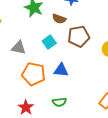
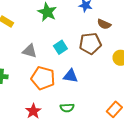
brown semicircle: (59, 19) -> (104, 24), moved

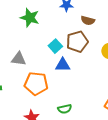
cyan square: (60, 47) -> (55, 46), moved
blue triangle: (71, 76) -> (63, 65), moved

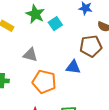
green star: (30, 18) -> (35, 14), moved
cyan square: (55, 46) -> (55, 24), moved

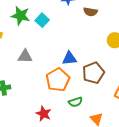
brown pentagon: (91, 46) -> (93, 73), moved
orange pentagon: (44, 82) -> (58, 80), moved, turned -30

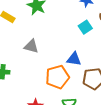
cyan square: (42, 20) -> (85, 27), moved

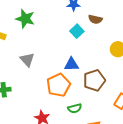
gray triangle: (31, 46) -> (27, 60), turned 42

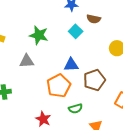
green star: (25, 19) -> (39, 35), moved
gray triangle: (27, 60) -> (27, 61), turned -49

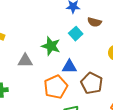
green star: (39, 35) -> (51, 46), moved
brown pentagon: (94, 80) -> (92, 83), turned -30

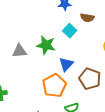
gray triangle: (25, 61) -> (19, 51), moved
blue triangle: (69, 67) -> (66, 64), turned -42

